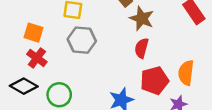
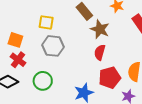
green circle: (59, 95) -> (43, 81), moved

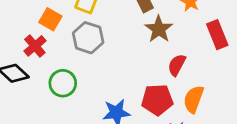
orange square: (15, 40) -> (50, 19), moved
red semicircle: (100, 52) -> (177, 65), moved

